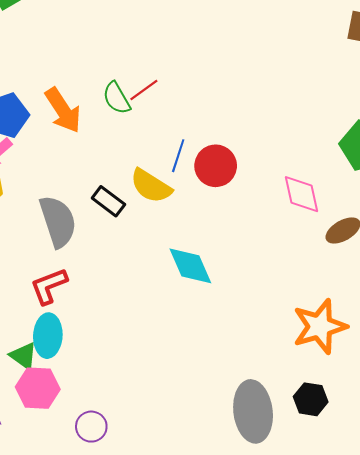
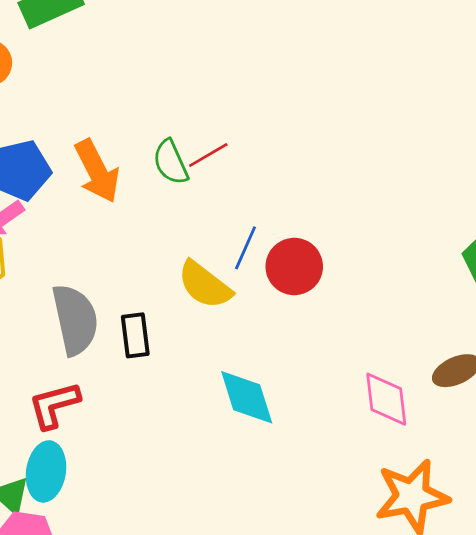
pink diamond: (302, 194) -> (386, 399), moved
black rectangle: (108, 201) -> (135, 335), moved, turned 40

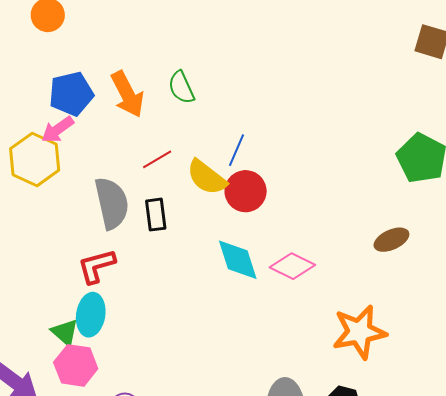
red line: (208, 155) -> (157, 159), moved
red circle: (294, 266) -> (246, 191), moved
pink diamond: (386, 399) -> (292, 266), moved, turned -57

